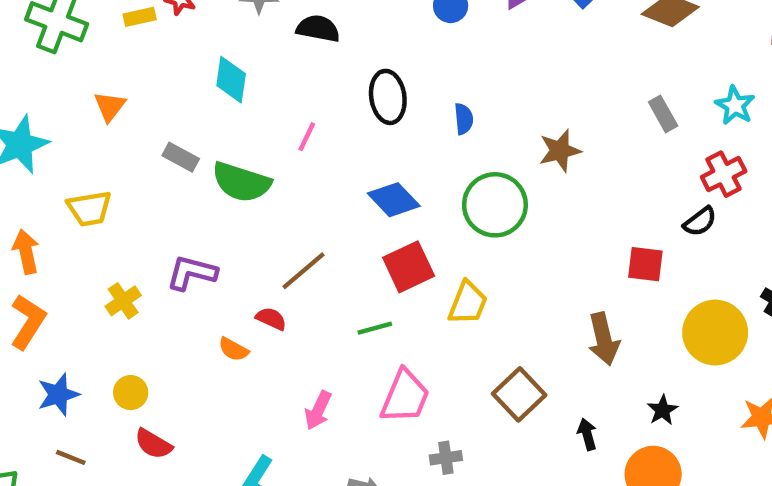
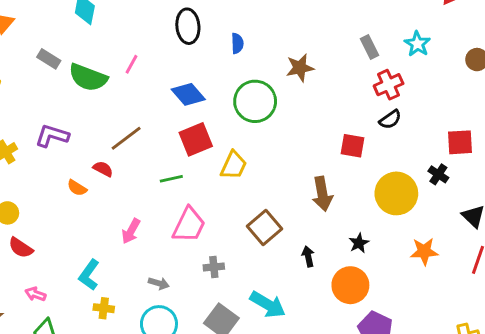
pink line: (307, 137) -> (132, 64), moved
red cross: (724, 174) -> (389, 85), moved

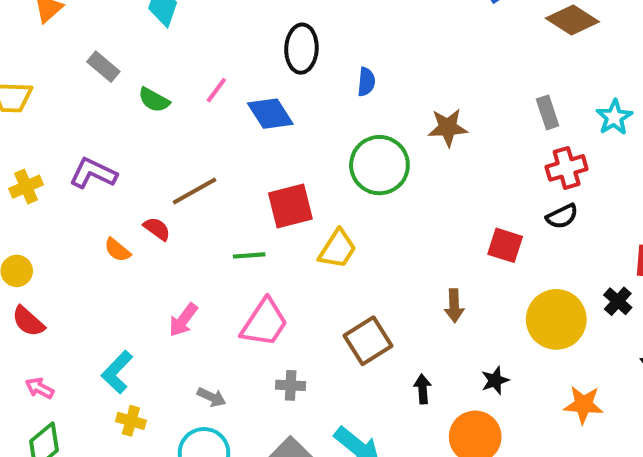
green semicircle: (88, 78) -> (154, 100), size x0.6
blue diamond: (188, 94) -> (270, 114), moved
brown arrow: (322, 194) -> (454, 306), size x0.7

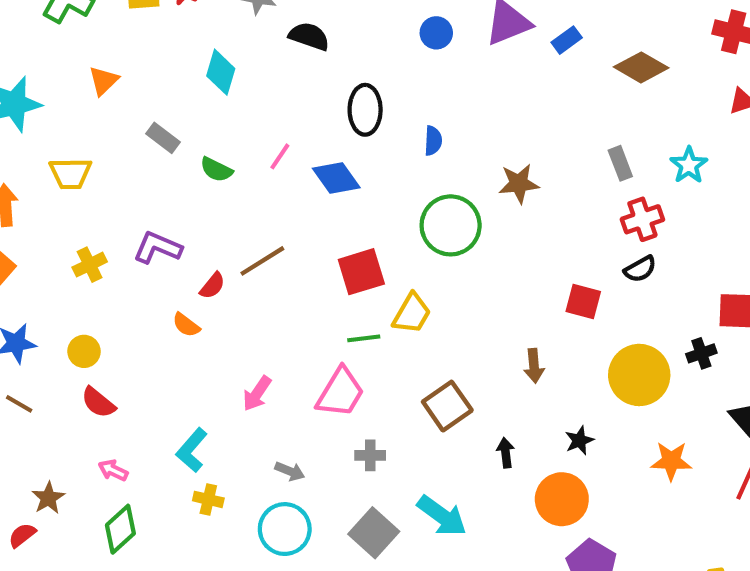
red semicircle: (157, 229) -> (212, 286), moved, turned 96
green line: (249, 255) -> (364, 338), moved
black cross: (618, 301) -> (701, 353), turned 32

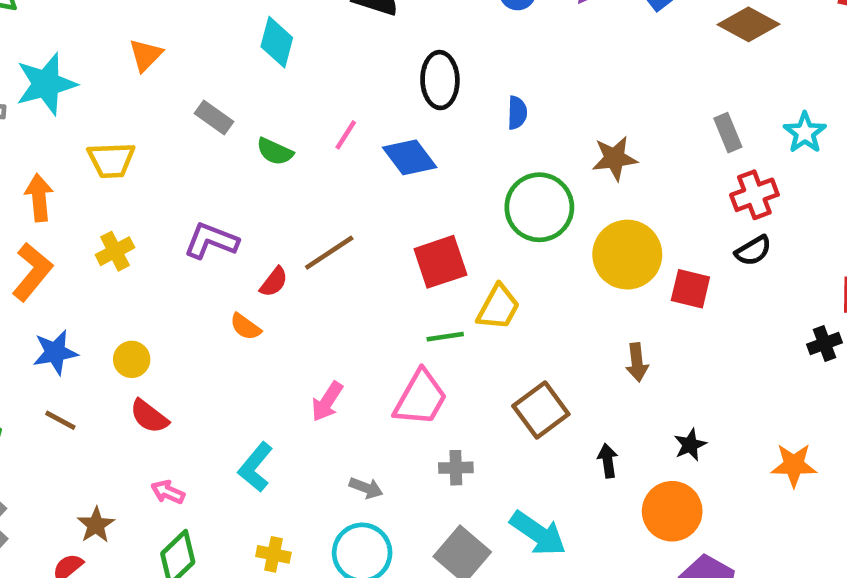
yellow cross: (90, 265) -> (115, 251), moved
yellow circle: (639, 375) -> (627, 255), moved
yellow cross: (208, 499) -> (273, 554), moved

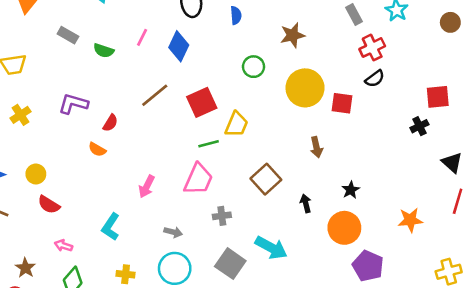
blue diamond: (410, 157) -> (179, 46), turned 68
green circle: (539, 207) -> (254, 67), size x0.6
brown line: (329, 253) -> (155, 95), moved
orange star: (794, 465) -> (410, 220), moved

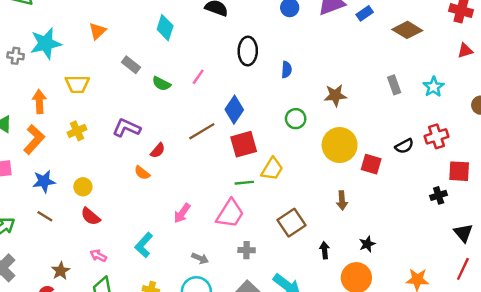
blue diamond: (179, 46) -> (234, 110), moved
red cross: (372, 48) -> (437, 136), moved

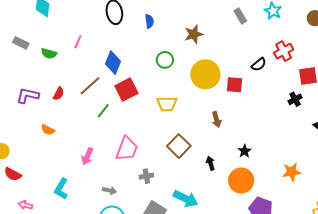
red semicircle: (158, 150) -> (59, 94), moved
yellow trapezoid: (272, 169) -> (167, 104), moved, turned 70
green line: (244, 183) -> (103, 111), moved, turned -35

